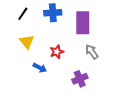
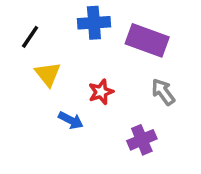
black line: (23, 14) -> (30, 37), moved
purple rectangle: (83, 23) -> (147, 40), turned -70

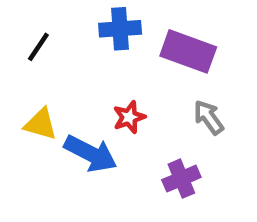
yellow triangle: (48, 74) -> (41, 124), moved, turned -36
blue arrow: (71, 120) -> (91, 154), size x1.6

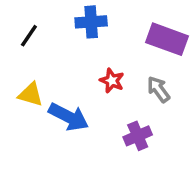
purple rectangle: (188, 51) -> (167, 39), moved
red star: (129, 117) -> (112, 81), moved, turned -30

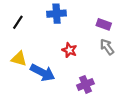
purple rectangle: (167, 39) -> (104, 24), size x0.6
gray arrow: (158, 89) -> (107, 47), moved

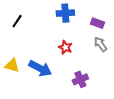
blue cross: (57, 14) -> (65, 13), moved
yellow triangle: (19, 59) -> (12, 65), moved

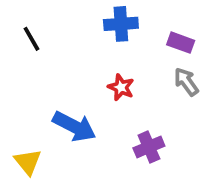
black line: (17, 21) -> (31, 39), turned -64
yellow triangle: (12, 65) -> (28, 162), moved, turned 35

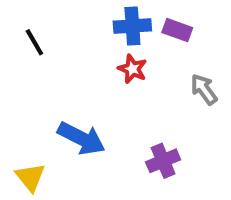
purple rectangle: (181, 43) -> (177, 30), moved
red star: (121, 87) -> (132, 69), moved

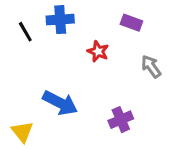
blue cross: (132, 26) -> (60, 20), moved

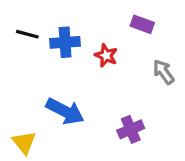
blue cross: (60, 20) -> (65, 42), moved
black line: (25, 32) -> (27, 34), turned -45

